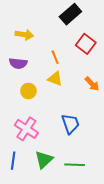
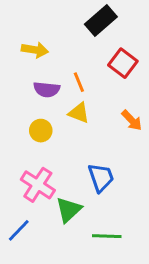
purple semicircle: (18, 63) -> (47, 89), moved
green triangle: (44, 160) -> (69, 210), moved
blue line: (13, 161) -> (19, 230), turned 36

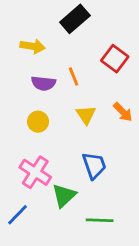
black rectangle: (101, 21) -> (75, 19), moved
yellow triangle: (79, 113) -> (86, 115), moved, turned 35

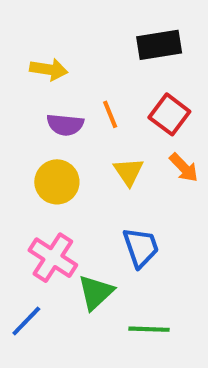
black rectangle: (75, 19) -> (159, 45), moved, turned 32
red square: (115, 59) -> (169, 114), moved
yellow circle: (38, 122) -> (57, 182), size x1.4

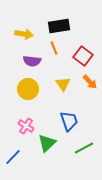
black rectangle: (159, 45) -> (59, 26), moved
orange line: (110, 114) -> (54, 48), moved
pink cross: (53, 258) -> (26, 126), size x0.7
green line: (149, 329) -> (84, 148), moved, turned -30

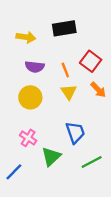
orange line: (54, 48) -> (65, 70), moved

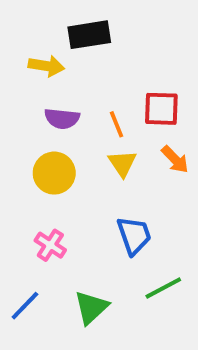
black rectangle: (64, 28) -> (89, 35), moved
red square: (91, 61) -> (161, 109), turned -35
green triangle: (51, 157) -> (91, 307), moved

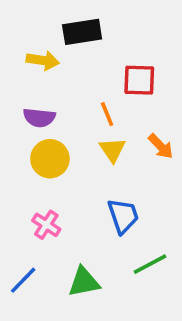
red square: (161, 109) -> (139, 80), moved
purple semicircle: (62, 118) -> (39, 118), moved
green triangle: (91, 307) -> (84, 282), turned 32

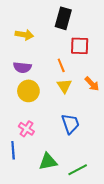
black rectangle: (82, 32) -> (63, 18), moved, turned -65
green line: (150, 264) -> (78, 170), moved
blue line: (23, 280) -> (13, 150), moved, turned -48

